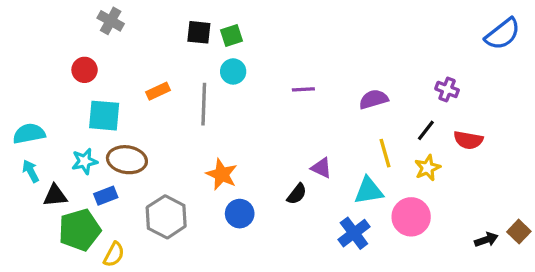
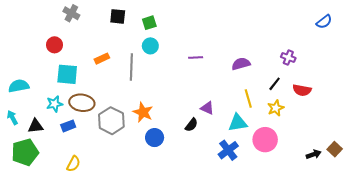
black square: (199, 32) -> (118, 16), moved
blue semicircle: (503, 34) -> (324, 22), size x0.7
cyan arrow: (31, 171) -> (12, 118), moved
gray hexagon: (166, 217) -> (111, 121), moved
green pentagon: (80, 230) -> (25, 152), moved

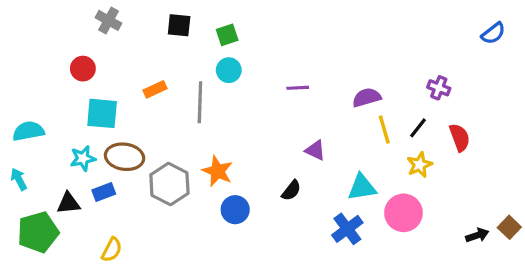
red semicircle: (302, 90) -> (460, 138), turned -120
yellow line: (248, 99) -> (384, 129), moved
purple triangle: (207, 108) -> (315, 150), moved
black triangle: (36, 126) -> (68, 203), moved

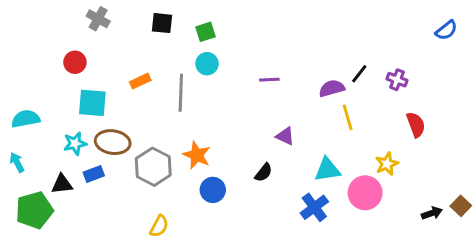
black line: (418, 128) -> (359, 74), moved
yellow star: (420, 165) -> (387, 164), moved
yellow semicircle: (112, 250) -> (159, 226), moved

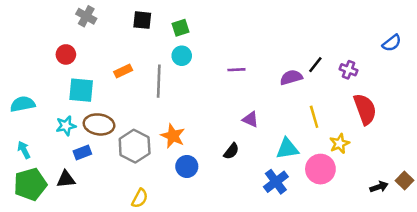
blue semicircle: (446, 30) -> (392, 43), moved
yellow line: (348, 117) -> (314, 117), moved
red semicircle: (416, 125) -> (365, 109), size x1.4
cyan arrow: (17, 162) -> (24, 150), moved
black triangle: (62, 184) -> (66, 179), moved

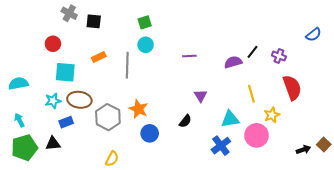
black square: (142, 20) -> (94, 21), moved
purple triangle: (250, 119) -> (201, 96), turned 32

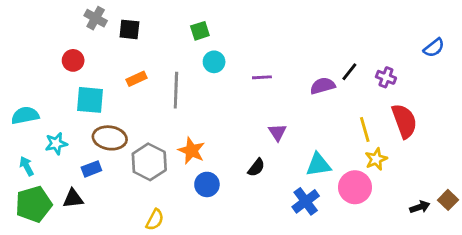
cyan circle: (146, 45) -> (214, 62), moved
yellow line: (251, 94) -> (365, 129), moved
cyan star: (53, 101) -> (56, 144), moved

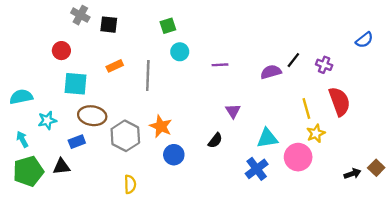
yellow semicircle: (155, 220) -> (130, 184), turned -30

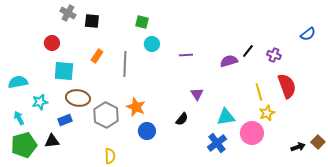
green square: (168, 26) -> (142, 22), turned 32
orange rectangle: (115, 66) -> (97, 56), turned -32

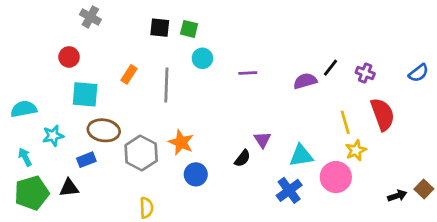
black square: (92, 21) -> (160, 28), moved
blue semicircle: (308, 34) -> (419, 73), moved
purple triangle: (197, 94) -> (262, 140), moved

